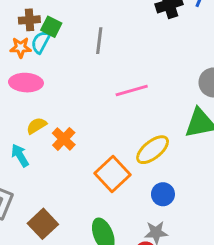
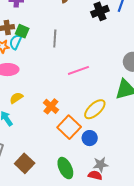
orange cross: (64, 139) -> (51, 106), moved
blue circle: (163, 194) -> (90, 138), moved

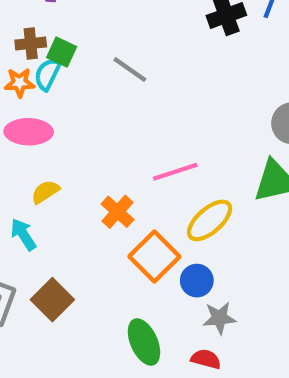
gray line: (55, 38) -> (130, 70), turned -60
pink line: (78, 70) -> (175, 172), moved
brown square: (25, 163) -> (52, 300), moved
gray star: (101, 164) -> (219, 318), moved

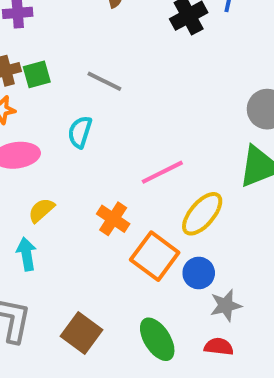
green square: (62, 52) -> (37, 74), turned -32
cyan semicircle: (47, 74) -> (80, 132), moved
cyan arrow: (23, 234) -> (27, 254), turned 32
brown square: (52, 300) -> (81, 333), moved

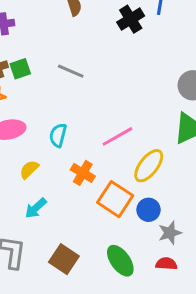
cyan semicircle: (80, 132) -> (58, 135), moved
cyan arrow: (27, 254) -> (36, 208), moved, turned -120

